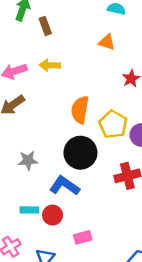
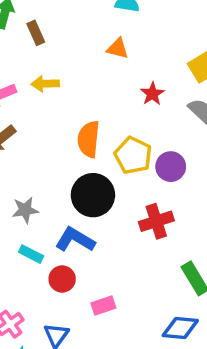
cyan rectangle: (29, 210) -> (31, 254), moved, turned 30

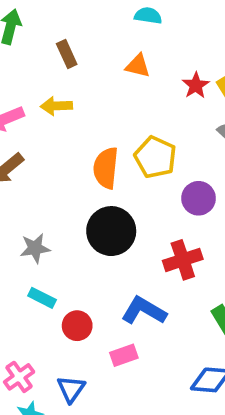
brown rectangle: (36, 33) -> (67, 54), moved
red star: (152, 94) -> (196, 85), moved
yellow pentagon: (133, 155) -> (155, 157), moved
blue L-shape: (75, 240) -> (144, 311), moved

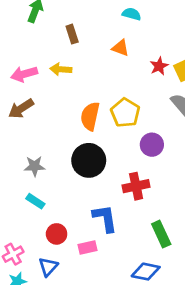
blue L-shape: (144, 311) -> (105, 218), turned 44
red circle: (77, 326) -> (57, 234), moved

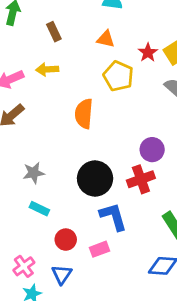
yellow pentagon: (125, 113) -> (118, 76), moved
purple circle: (152, 145) -> (152, 150), moved
black circle: (89, 160) -> (95, 178), moved

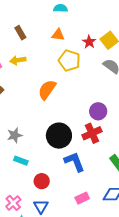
orange semicircle: (84, 114) -> (47, 90), turned 35
pink rectangle: (99, 249) -> (82, 198), moved

